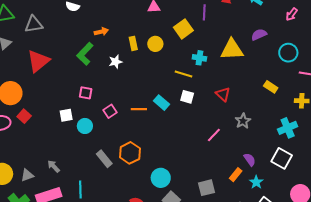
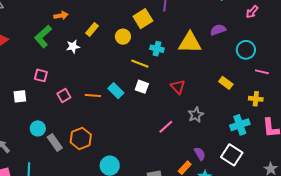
yellow rectangle: (133, 43) -> (92, 30), turned 48
yellow circle: (155, 44) -> (123, 37), moved
cyan circle: (85, 126) -> (38, 128), moved

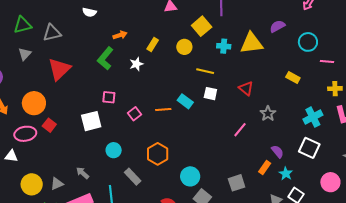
cyan cross: (157, 49) -> (224, 46), moved
white square: (20, 96) -> (91, 121), size x1.5
yellow cross: (256, 99) -> (335, 89), moved
gray rectangle: (55, 142) -> (133, 177), moved

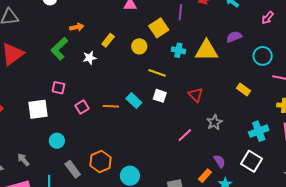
orange hexagon: (158, 154) -> (100, 162), moved

